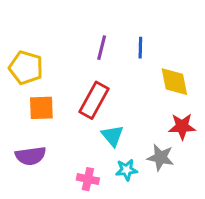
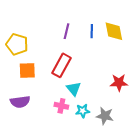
yellow diamond: (174, 82) -> (114, 31), moved
gray star: (160, 157) -> (105, 116), moved
pink cross: (88, 179) -> (61, 106), moved

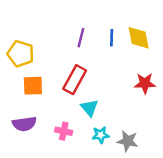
red star: (119, 83) -> (145, 83), moved
pink cross: (61, 106) -> (64, 131), moved

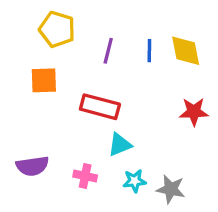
yellow pentagon: (21, 54) -> (57, 29), moved
red rectangle: (75, 80) -> (100, 107), turned 76
orange square: (33, 86) -> (44, 80), moved
cyan triangle: (89, 108) -> (120, 145), turned 48

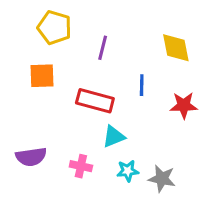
blue line: (149, 51) -> (142, 85), moved

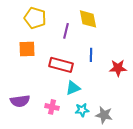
yellow diamond: (176, 48) -> (88, 19), moved

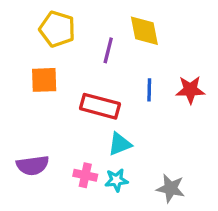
red star: (118, 68) -> (190, 90), moved
cyan star: (82, 110) -> (116, 180), moved

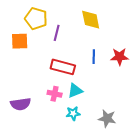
purple line: (108, 50) -> (57, 33), moved
orange square: (44, 80) -> (20, 41), moved
pink cross: (85, 175) -> (55, 94), moved

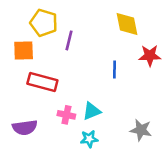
yellow diamond: (91, 20) -> (127, 24), moved
red star: (120, 57) -> (150, 56), moved
red rectangle: (63, 67) -> (42, 82), moved
gray star: (107, 118) -> (141, 130), moved

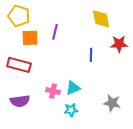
yellow pentagon: (44, 23) -> (19, 16), moved
orange square: (24, 51) -> (30, 38), moved
red rectangle: (42, 82) -> (19, 65), moved

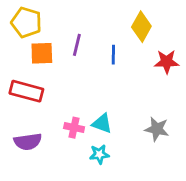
yellow diamond: (101, 19) -> (141, 27), turned 40
blue line: (91, 55) -> (113, 55), moved
cyan triangle: (73, 88) -> (102, 123), turned 42
gray star: (112, 103) -> (157, 129), moved

